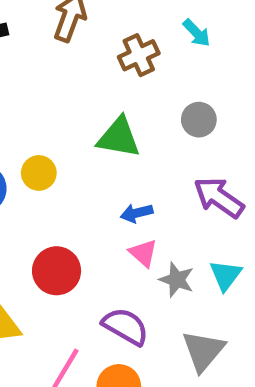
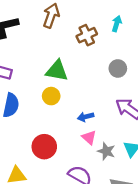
cyan arrow: (197, 33) -> (117, 24), turned -119
green triangle: (119, 137) -> (57, 71), moved
yellow circle: (39, 173) -> (51, 96), moved

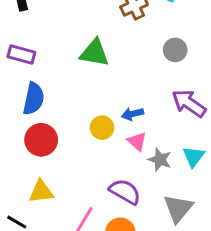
yellow circle: (51, 96) -> (102, 128), moved
red circle: (44, 147) -> (41, 140), moved

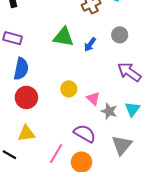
blue arrow: (133, 114) -> (90, 44), moved, turned -40

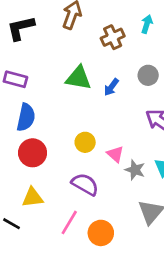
purple semicircle: (85, 133) -> (85, 184), moved

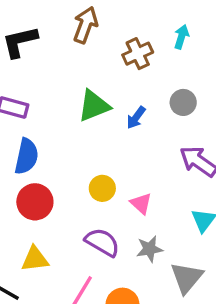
green triangle: (78, 78) -> (94, 106), turned -32
gray star: (135, 170) -> (149, 249), moved, turned -30

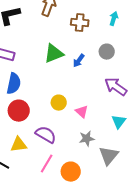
cyan arrow: (181, 37) -> (114, 19), moved
brown cross: (138, 54) -> (80, 23), turned 30
purple semicircle: (102, 242) -> (46, 135), moved

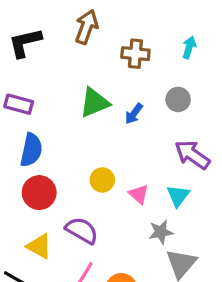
cyan triangle: (119, 122) -> (178, 196), moved
gray star: (87, 139) -> (161, 232), moved
yellow triangle: (19, 145) -> (39, 246), turned 36

